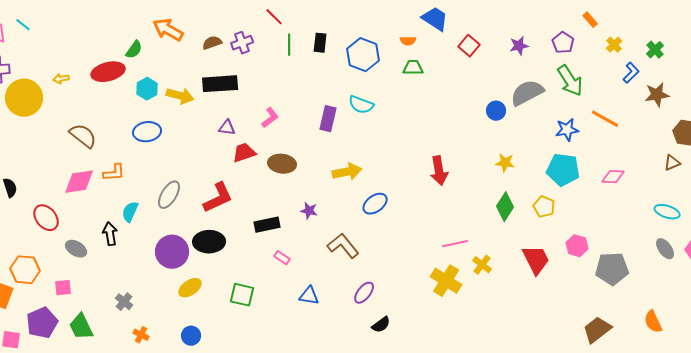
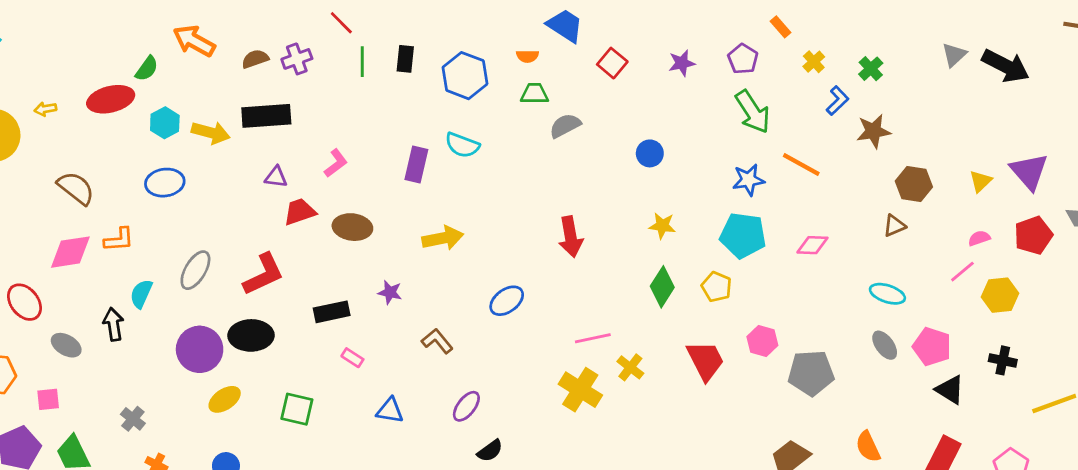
gray semicircle: (527, 93) -> (565, 126), moved, size x0.7
blue ellipse: (375, 204) -> (507, 301), moved
brown L-shape: (343, 246) -> (437, 341), size x0.7

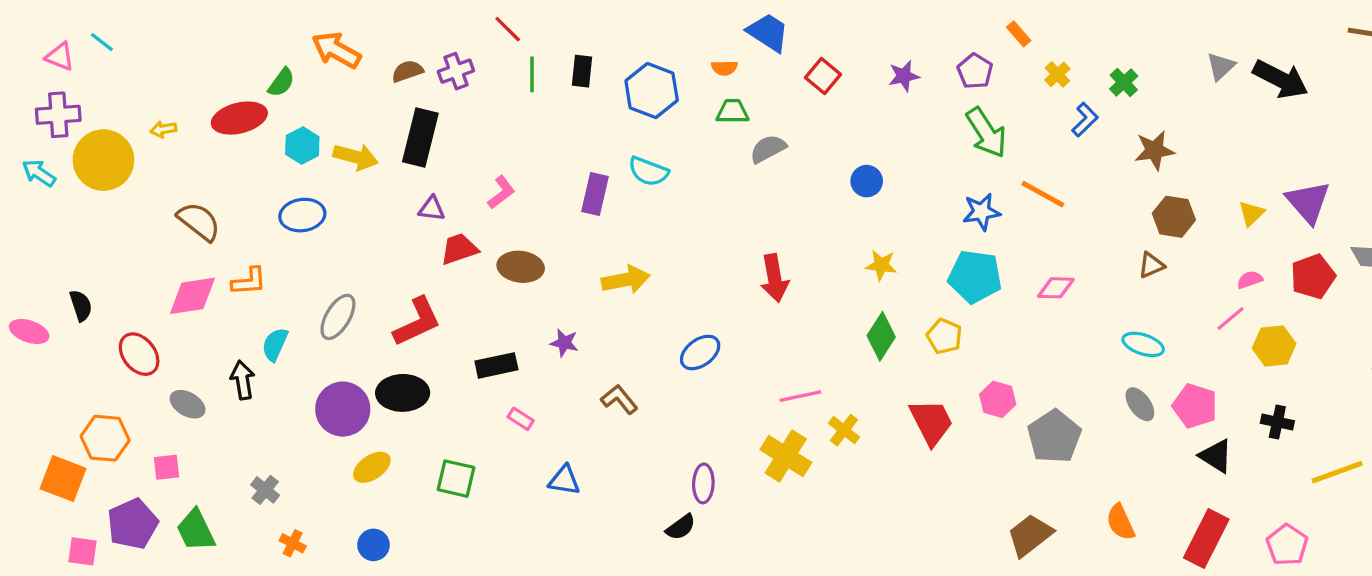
black rectangle: (266, 116) -> (420, 137), turned -72
brown star: (874, 131) -> (1154, 150), moved
gray pentagon: (811, 373) -> (1054, 437), turned -30
purple ellipse: (466, 406) -> (703, 483), moved, turned -36

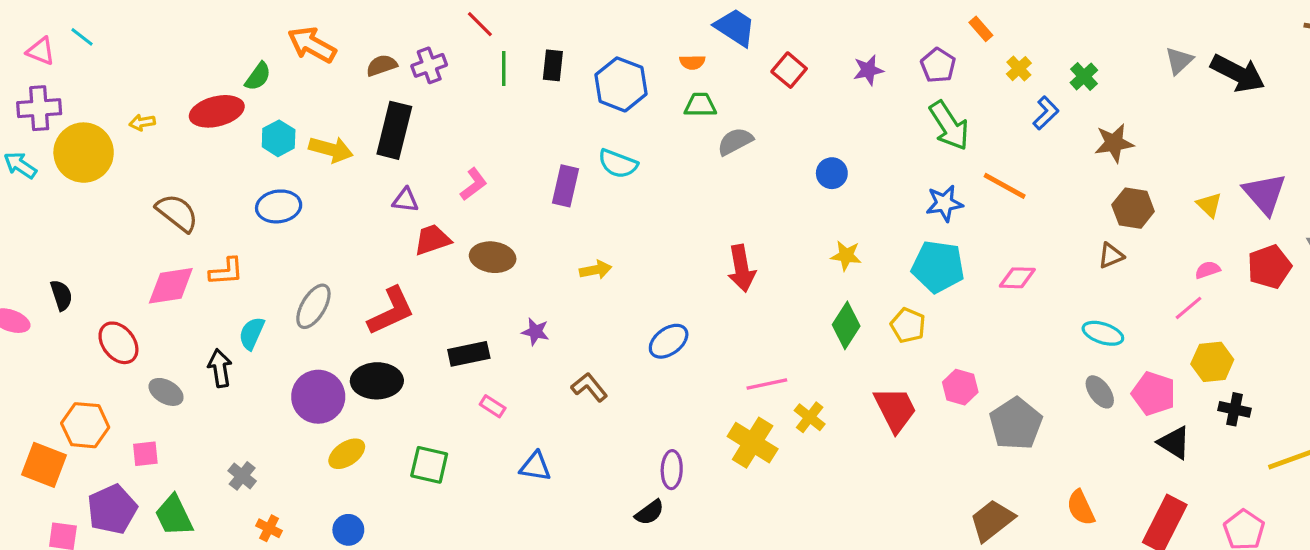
yellow triangle: (1251, 213) -> (1209, 205), turned -32
yellow arrow: (626, 280) -> (596, 270), size x0.7
yellow hexagon: (1274, 346) -> (1212, 362), moved

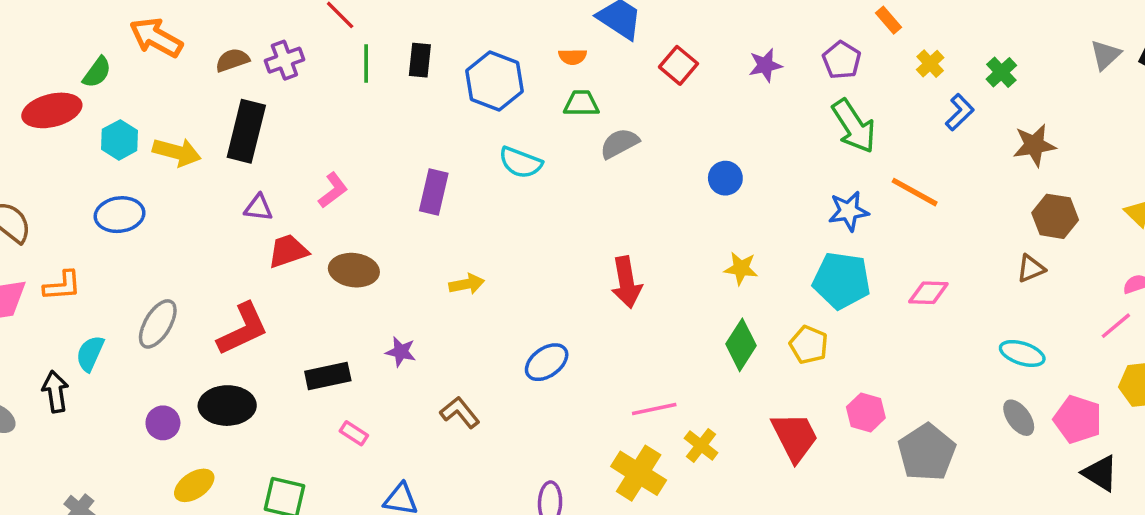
cyan semicircle: (618, 164) -> (521, 163), moved
purple circle: (318, 397) -> (163, 423), size x0.6

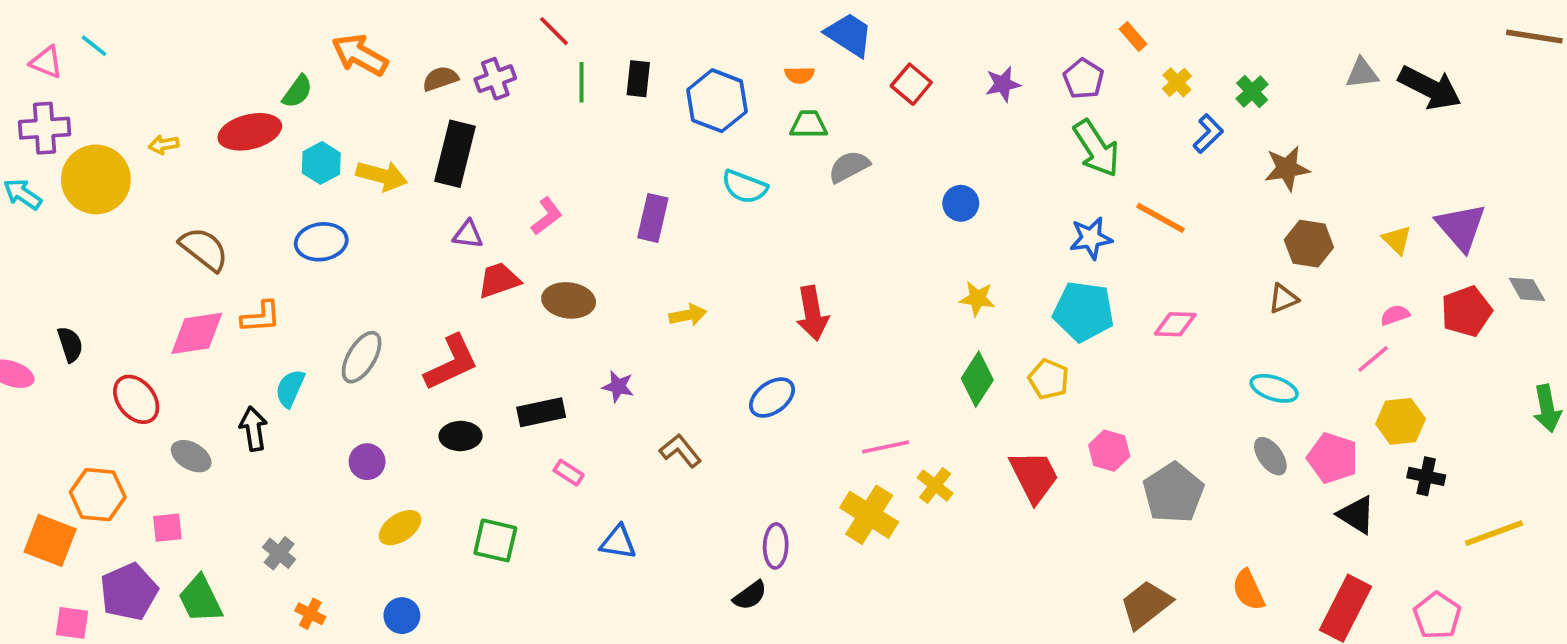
gray triangle: (1105, 55) -> (1362, 73), turned 36
red arrow: (626, 282) -> (812, 313), moved
black ellipse: (227, 406) -> (461, 436), moved, size x0.7

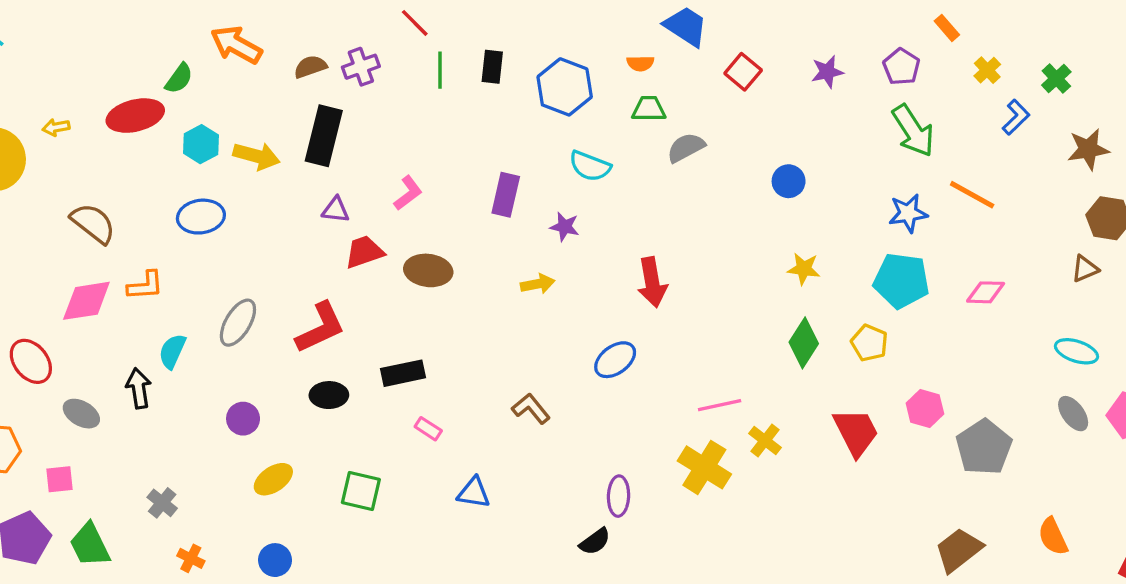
purple star: (618, 387) -> (565, 227), moved

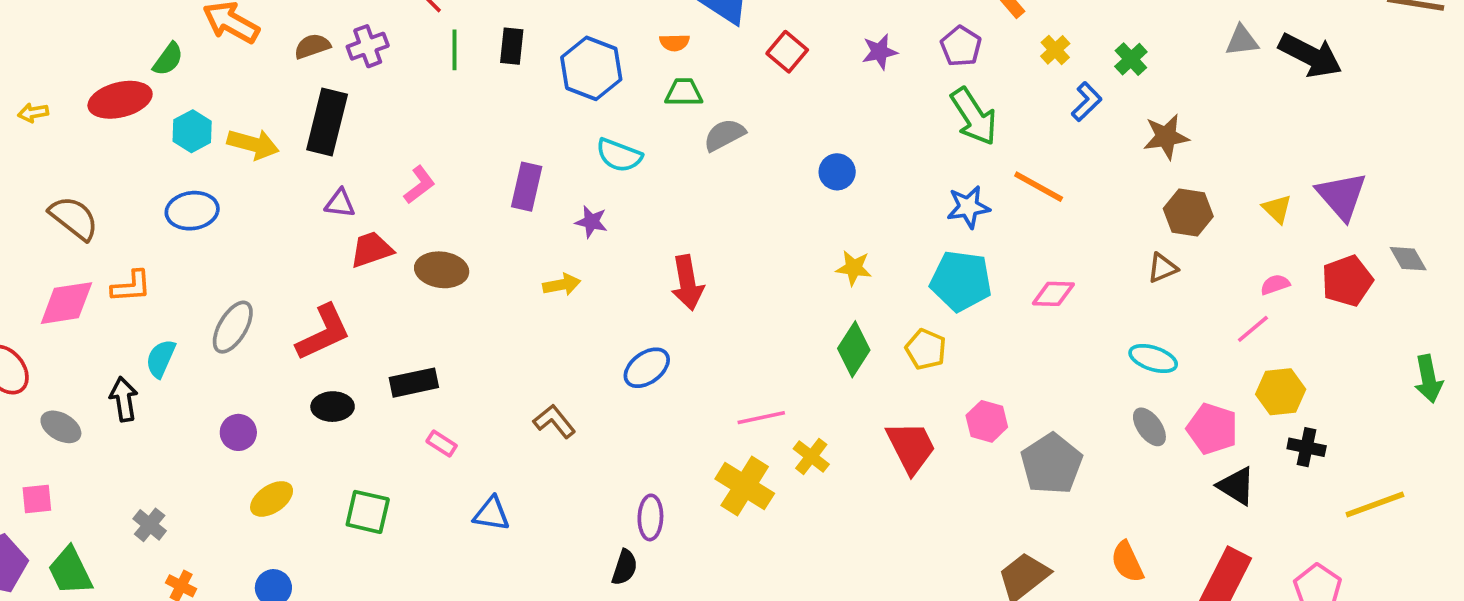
black semicircle: (595, 542) -> (625, 567), turned -36

